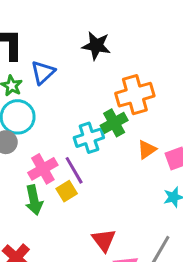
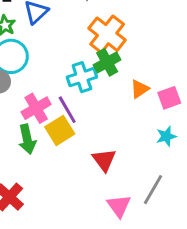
orange cross: (135, 95) -> (107, 34), moved, turned -36
yellow square: (67, 191) -> (60, 130), size x1.4
red triangle: (104, 240) -> (104, 160), moved

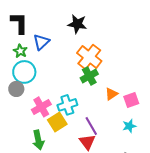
cyan cross: (82, 77) -> (67, 105), moved
purple line: (67, 110) -> (91, 126), moved
green arrow: (27, 139) -> (38, 140), moved

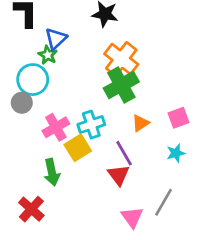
green star: (20, 51) -> (48, 55), moved
green cross: (89, 76) -> (121, 85), size x1.4
orange triangle: (111, 94) -> (140, 123), moved

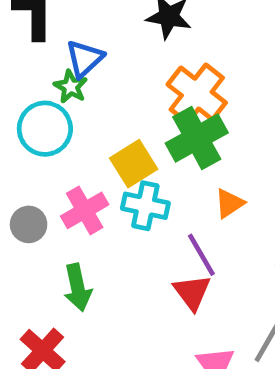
gray circle: (22, 103) -> (29, 224), moved
cyan cross: (91, 125) -> (145, 206), turned 30
yellow square: (78, 148) -> (134, 164), moved

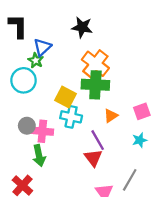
green cross: (197, 138) -> (95, 85), turned 32
yellow square: (134, 164) -> (66, 97), turned -30
pink cross: (85, 210) -> (42, 131), moved, turned 35
gray circle: (29, 224) -> (27, 126), moved

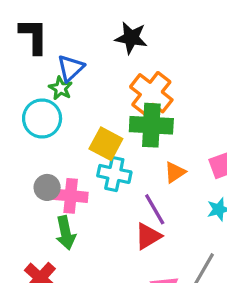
red triangle: (93, 158) -> (148, 236), turned 36

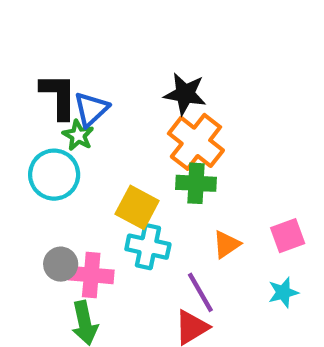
black L-shape: (34, 36) -> (58, 96), moved
black star: (131, 38) -> (185, 94), moved
green cross: (151, 125) -> (196, 183), size x0.7

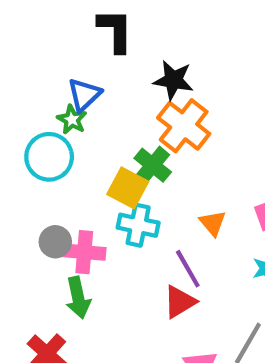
black L-shape: (58, 96) -> (115, 30), moved
green cross: (196, 183) -> (153, 165), moved, turned 36
orange triangle: (227, 244) -> (213, 223), turned -36

